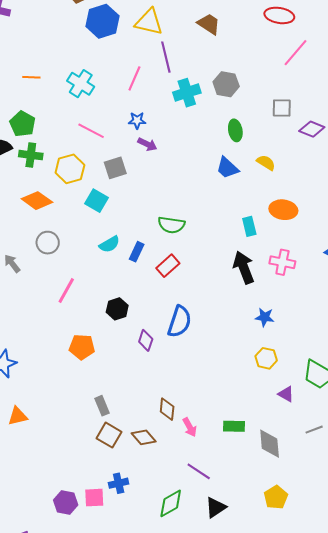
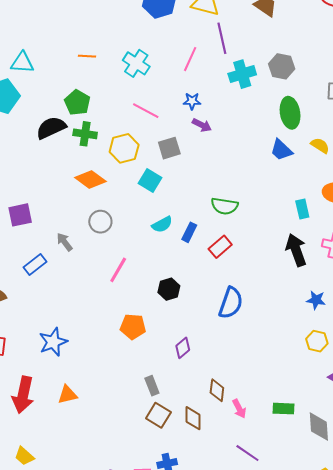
green ellipse: (235, 130) -> (290, 113), size x1.4
purple diamond: (146, 340) -> (183, 348), moved, turned 30
brown diamond: (144, 437) -> (193, 418), turned 40

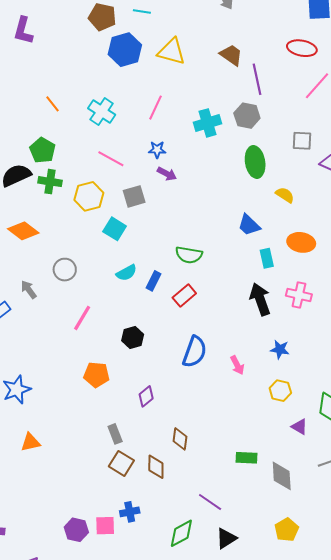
purple line: (222, 38) -> (257, 79), moved
orange line: (87, 56) -> (52, 104), turned 48
blue trapezoid: (281, 150) -> (249, 225), moved
orange diamond: (90, 179) -> (23, 231), moved
pink arrow: (239, 409) -> (237, 365), moved

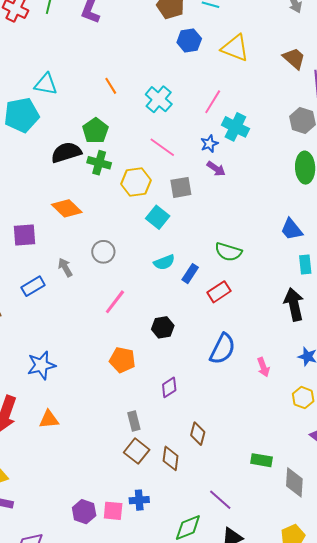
blue hexagon: (125, 50) -> (189, 41), size x0.7
cyan cross: (208, 123) -> (235, 127), moved, turned 36
blue star: (157, 150) -> (209, 144), turned -30

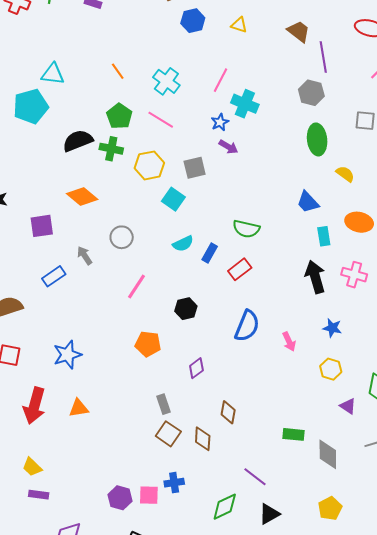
yellow triangle: (235, 48) -> (239, 25), size x0.6
green pentagon: (95, 131) -> (119, 116), moved
pink line: (162, 147) -> (161, 120), moved

